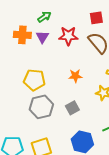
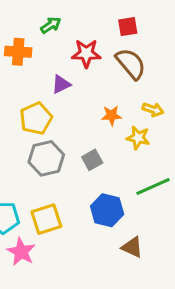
purple triangle: (42, 37) -> (61, 84), moved, turned 32
orange star: (75, 76) -> (111, 115), moved
yellow pentagon: (34, 80) -> (36, 118), turned -30

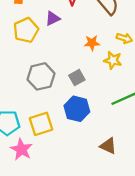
yellow pentagon: (36, 118) -> (26, 30), moved
blue hexagon: (107, 210) -> (77, 109), moved

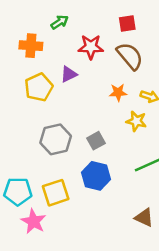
orange star: (92, 43) -> (118, 92), moved
brown triangle: (108, 146) -> (144, 217), moved

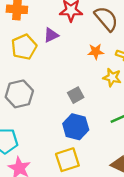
gray hexagon: (56, 139) -> (19, 94), moved
yellow square: (56, 193) -> (67, 160), moved

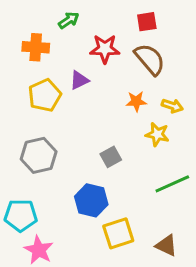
blue hexagon: (76, 127) -> (91, 200), moved
yellow square: (67, 160) -> (118, 233), moved

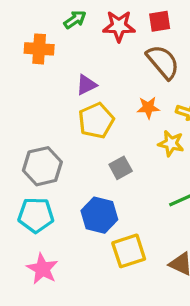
red star: (105, 49) -> (119, 26), moved
yellow pentagon: (45, 95) -> (96, 121), moved
cyan pentagon: (21, 215) -> (36, 215), moved

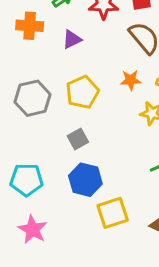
purple triangle: (86, 85) -> (72, 39), moved
gray hexagon: (42, 166) -> (33, 98), moved
gray square: (121, 168) -> (78, 139), moved

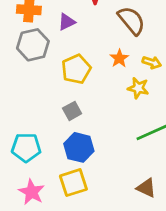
orange star: (131, 80) -> (119, 58), turned -30
gray hexagon: (33, 98) -> (33, 45), moved
yellow square: (113, 213) -> (73, 183), moved

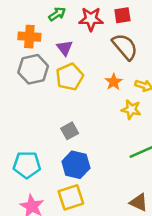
purple triangle: (67, 22) -> (65, 48), turned -42
yellow pentagon: (76, 69) -> (70, 77), moved

